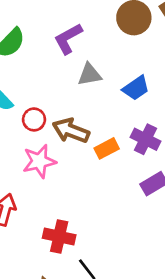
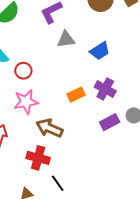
brown arrow: (71, 131) -> (50, 128), moved

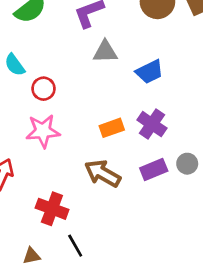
brown arrow: (50, 128) -> (103, 173), moved

